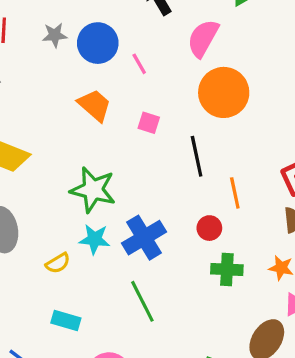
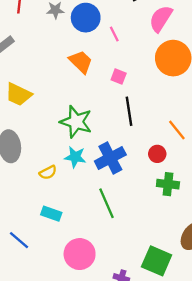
black line: (197, 156) -> (129, 111), moved
orange line: (235, 193) -> (177, 130), turned -30

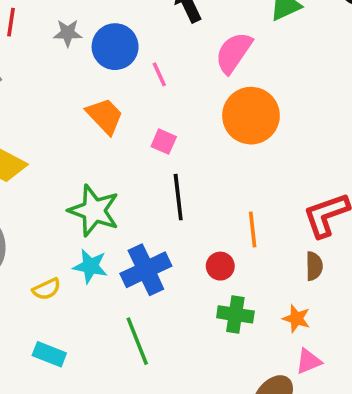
orange line: (177, 130) -> (253, 230), turned 30

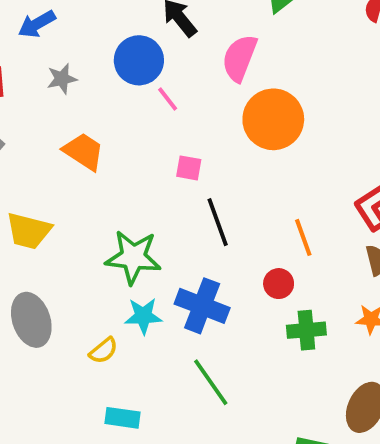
blue circle: (115, 47) -> (139, 60), moved
orange trapezoid: (105, 116) -> (84, 151), moved
blue cross: (146, 270) -> (202, 306), turned -30

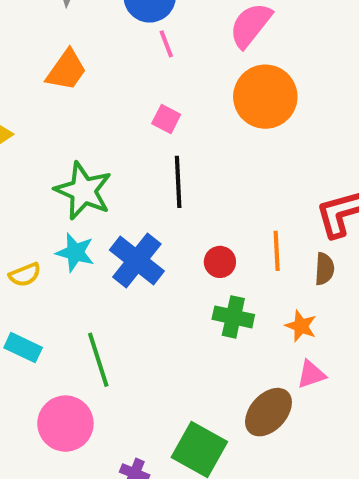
orange trapezoid: (84, 151) -> (66, 70), turned 75
orange line: (303, 237) -> (277, 251), moved
green line: (211, 382) -> (98, 360), moved

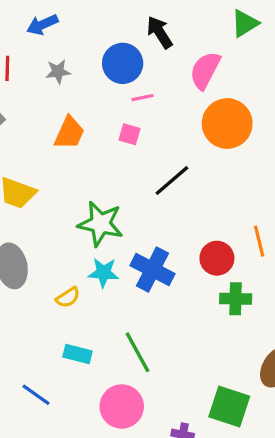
pink line: (166, 44) -> (143, 98), turned -70
pink square: (166, 119) -> (129, 134), moved
black line: (178, 182) -> (172, 180), moved, turned 63
red circle: (220, 262) -> (217, 258), size x1.4

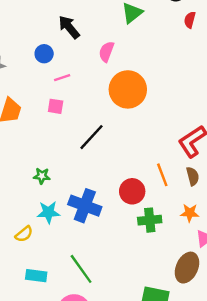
blue circle: (123, 63) -> (44, 54), size x0.6
pink semicircle: (205, 70) -> (106, 52), size x0.7
green star: (100, 224) -> (42, 176), size x0.5

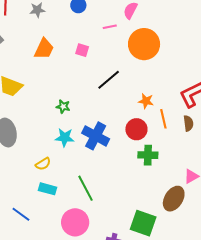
pink line: (62, 78) -> (110, 27), moved
orange star: (190, 213) -> (146, 101), moved
yellow semicircle: (24, 234) -> (43, 164), moved

